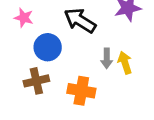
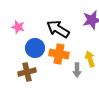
gray arrow: (107, 58) -> (77, 70), moved
orange cross: (81, 91) -> (59, 54), moved

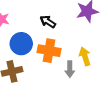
black arrow: (58, 29) -> (48, 22), size x0.6

